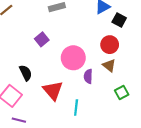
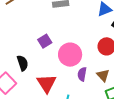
purple square: (42, 39) -> (45, 41), moved
brown triangle: (109, 65) -> (103, 75), moved

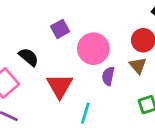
black semicircle: (23, 63) -> (29, 57), turned -35
brown triangle: (103, 75) -> (138, 66), moved

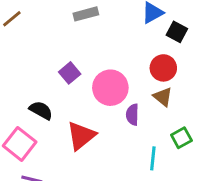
red triangle: (60, 86) -> (81, 136), turned 32
cyan line: (85, 113) -> (153, 158), moved

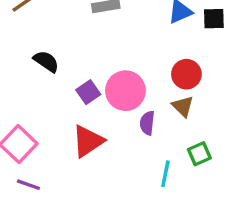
black square: (177, 32) -> (214, 19), moved, turned -35
purple square: (70, 73) -> (88, 92), moved
black semicircle: (41, 110) -> (46, 61), moved

